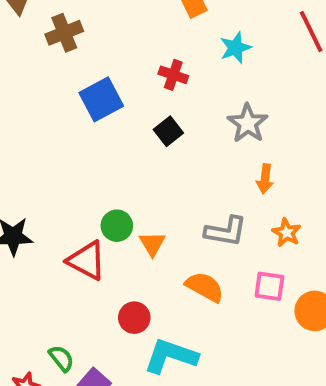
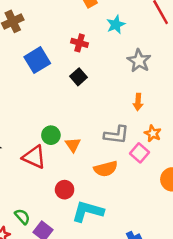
gray star: (248, 123) -> (139, 61), moved
pink square: (269, 286) -> (139, 153), moved, turned 36
orange semicircle: (205, 287) -> (106, 169), turned 140

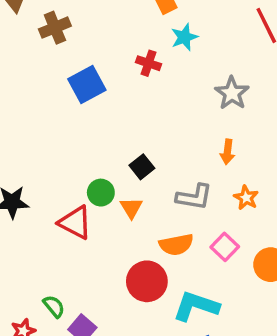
cyan star: (116, 25) -> (184, 37), moved
black square: (78, 77) -> (142, 167), moved
pink square: (139, 153) -> (225, 247), moved
red circle: (65, 190) -> (147, 281), moved, size x1.5
cyan L-shape: (88, 211) -> (196, 306), moved

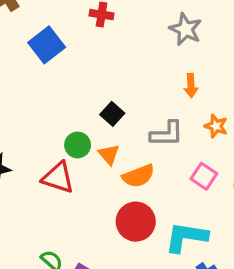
orange semicircle: (176, 245) -> (138, 176), moved

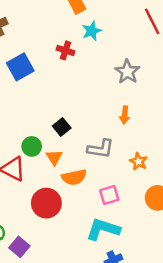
orange star: (216, 126) -> (138, 161), moved
pink square: (204, 176) -> (109, 195), moved, turned 30
red circle: (136, 222) -> (46, 203), moved

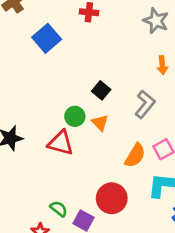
gray L-shape: (101, 149) -> (145, 104), turned -48
orange semicircle: (74, 177) -> (135, 155), moved, turned -35
red circle: (46, 203) -> (112, 198), moved

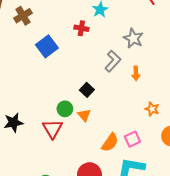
gray L-shape: (145, 104) -> (113, 61), moved
red triangle: (61, 143) -> (52, 129), turned 40

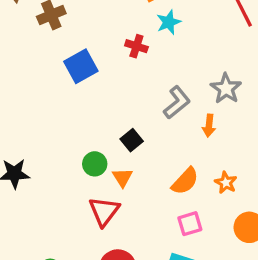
gray star: (133, 38) -> (226, 89), moved
red triangle: (52, 129) -> (104, 211), moved
orange semicircle: (110, 142) -> (185, 181), moved

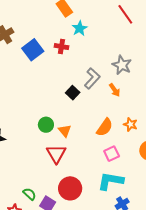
blue square: (81, 66) -> (33, 50), moved
orange arrow: (209, 126) -> (115, 90), turned -32
black square: (132, 140) -> (73, 93), moved

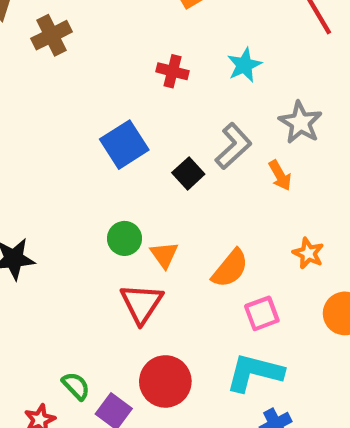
cyan star: (80, 28) -> (244, 65), moved
blue square: (33, 50) -> (124, 145), moved
orange semicircle: (105, 127) -> (230, 268), moved

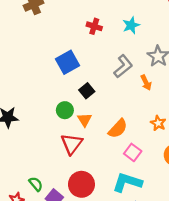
black square: (188, 173) -> (87, 91), moved
pink square: (262, 313) -> (133, 152), turned -36

